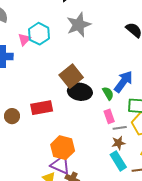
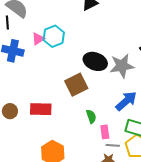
gray star: (79, 25) -> (122, 66), moved
black ellipse: (80, 92) -> (95, 61), moved
green semicircle: (108, 93) -> (91, 116), moved

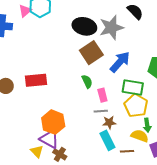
brown square: (76, 85) -> (91, 53), moved
gray line: (113, 145) -> (101, 111), moved

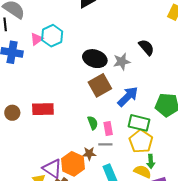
gray star: (111, 28) -> (122, 62), size x0.7
green semicircle: (87, 81) -> (93, 123), moved
orange hexagon: (53, 122) -> (73, 164), moved
brown star: (109, 122) -> (89, 154), moved

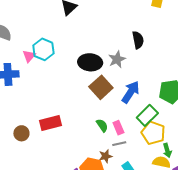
black semicircle: (146, 47) -> (138, 40), turned 42
green rectangle: (139, 123) -> (147, 115), turned -45

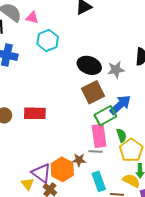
pink triangle: (29, 56) -> (32, 18), moved, turned 48
green rectangle: (147, 115) -> (105, 116), moved
green semicircle: (102, 125) -> (121, 135), moved
pink rectangle: (118, 128) -> (99, 136), size x1.6

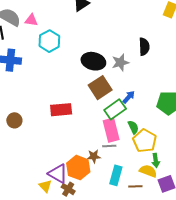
blue arrow: (120, 105) -> (129, 97), size x0.6
red rectangle: (35, 113) -> (61, 110), moved
cyan rectangle: (99, 181) -> (116, 175), turned 42

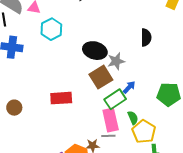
gray star: (120, 63) -> (116, 61), moved

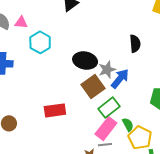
blue arrow: (129, 87) -> (120, 79), moved, size x1.5
pink rectangle: (111, 120) -> (106, 129), turned 55

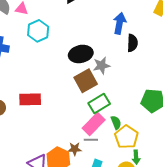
black ellipse: (85, 61) -> (81, 54), turned -30
blue arrow: (120, 79) -> (120, 23), moved, turned -35
red rectangle: (55, 110) -> (30, 99), moved

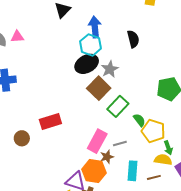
blue arrow: (120, 23) -> (95, 27), moved
cyan hexagon: (38, 31) -> (91, 45), moved
pink rectangle: (94, 124) -> (97, 141), moved

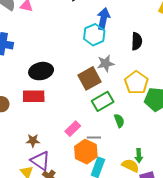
black ellipse: (87, 64) -> (41, 71), moved
yellow pentagon: (153, 131) -> (136, 83), moved
pink rectangle: (97, 141) -> (73, 129), size x0.7
brown star: (107, 157) -> (33, 141), moved
orange hexagon: (94, 171) -> (86, 152), moved

